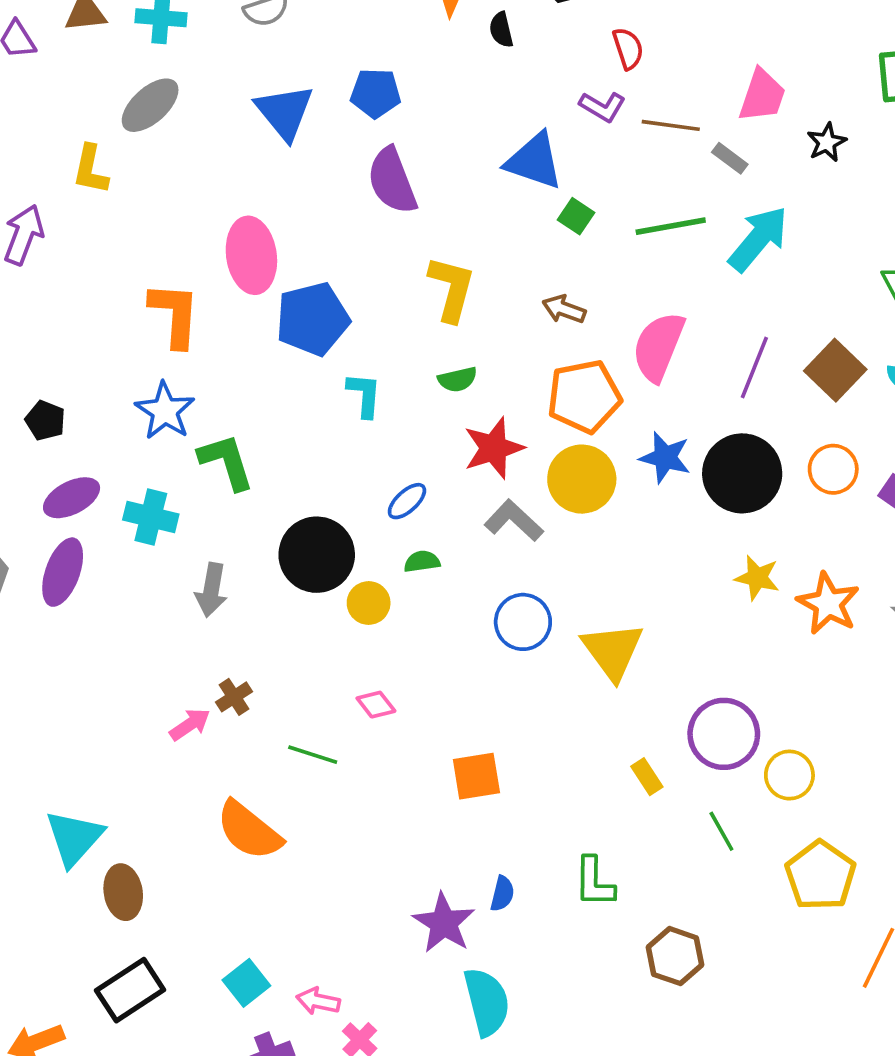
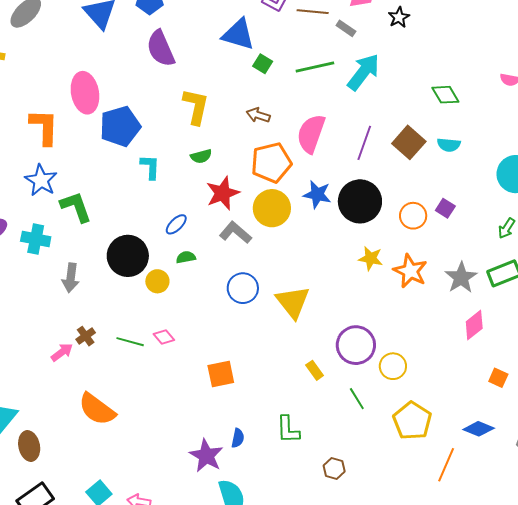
orange circle: (833, 469) -> (413, 216), moved
green line: (313, 755) -> (130, 342), moved
brown hexagon: (675, 956) -> (334, 468), size x0.7

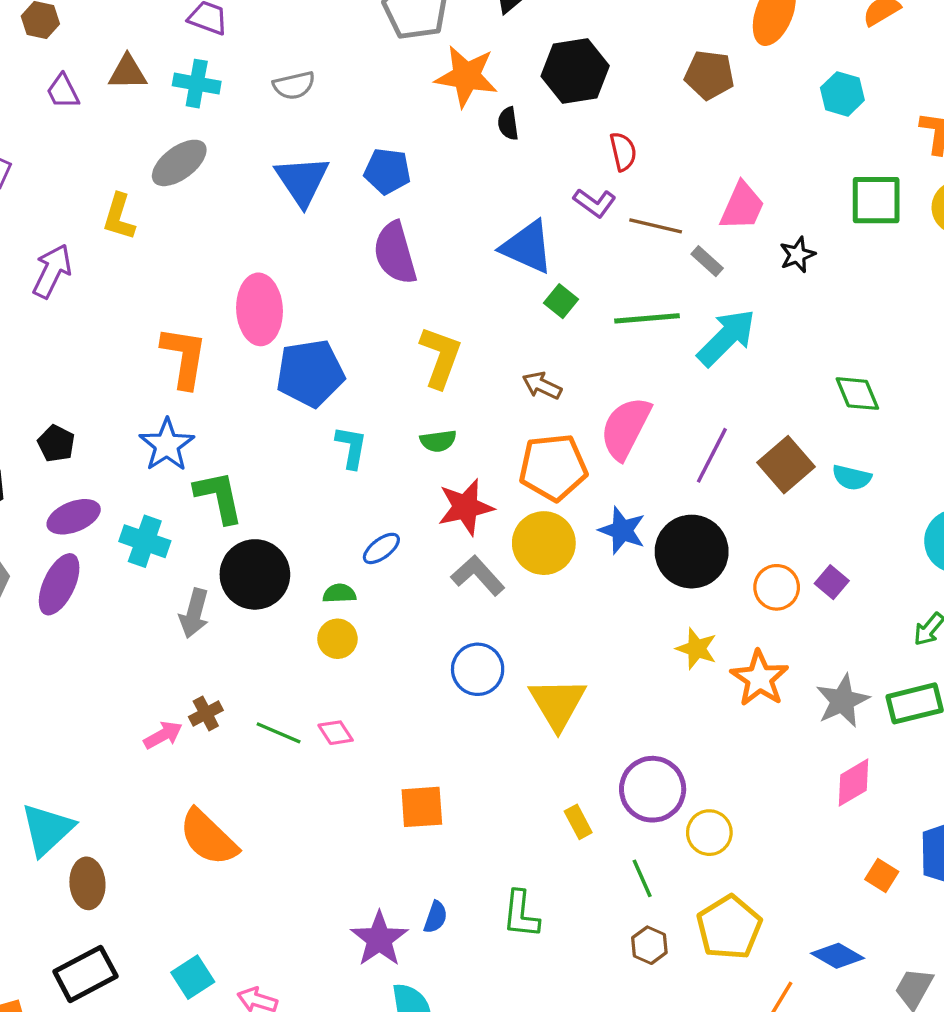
black circle: (128, 256) -> (255, 574), moved
green semicircle: (186, 257) -> (339, 593), moved
brown hexagon: (334, 468) -> (649, 945), moved

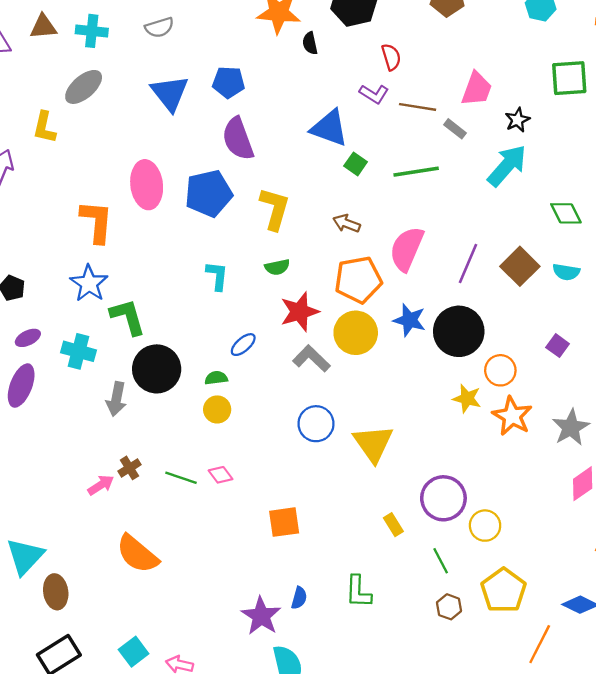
cyan arrow: (726, 338) -> (507, 166), moved
blue pentagon: (310, 373) -> (209, 193), moved
purple ellipse: (74, 517) -> (28, 338), size x0.7
orange circle: (777, 587) -> (500, 370), moved

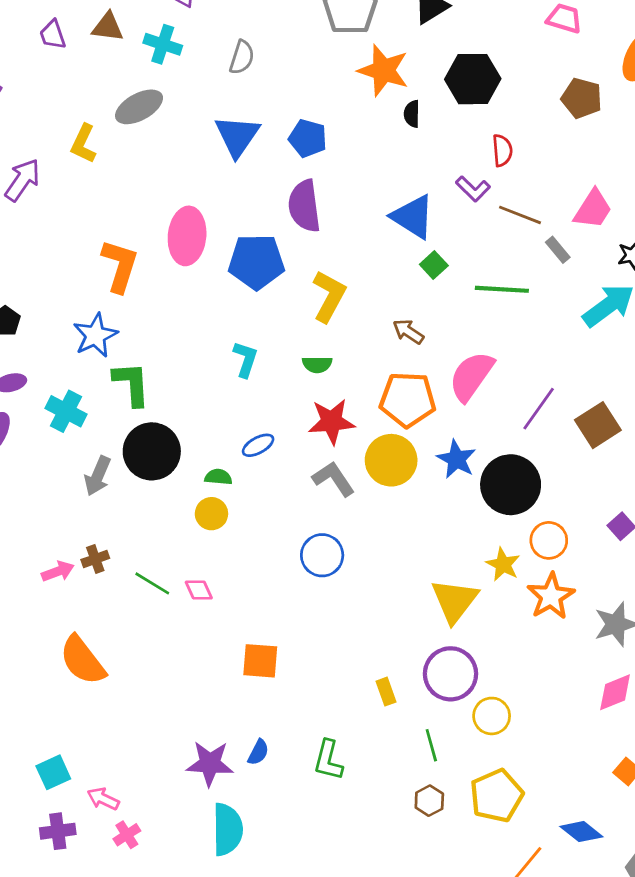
gray semicircle: (159, 27) -> (242, 57), turned -68
yellow triangle: (373, 444) -> (455, 601), moved
purple star: (261, 616) -> (210, 764), turned 30

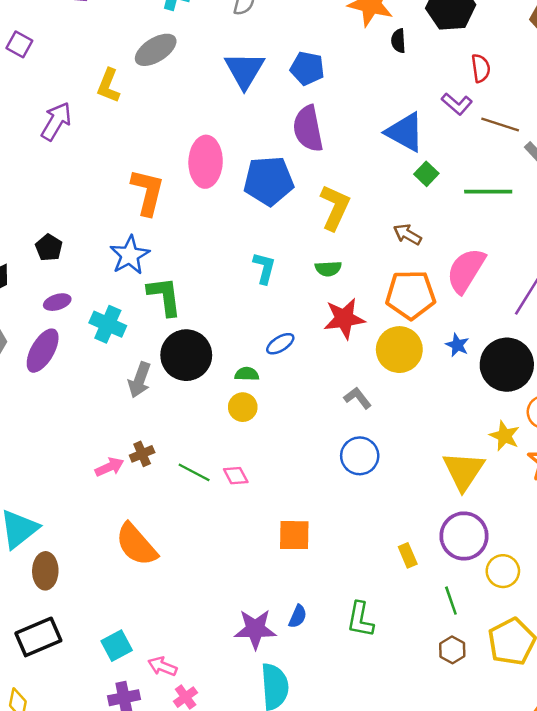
blue star: (457, 459) -> (457, 345), size x0.7
gray L-shape: (333, 479) -> (358, 398), moved, size x0.7
blue circle: (322, 555) -> (360, 456), moved

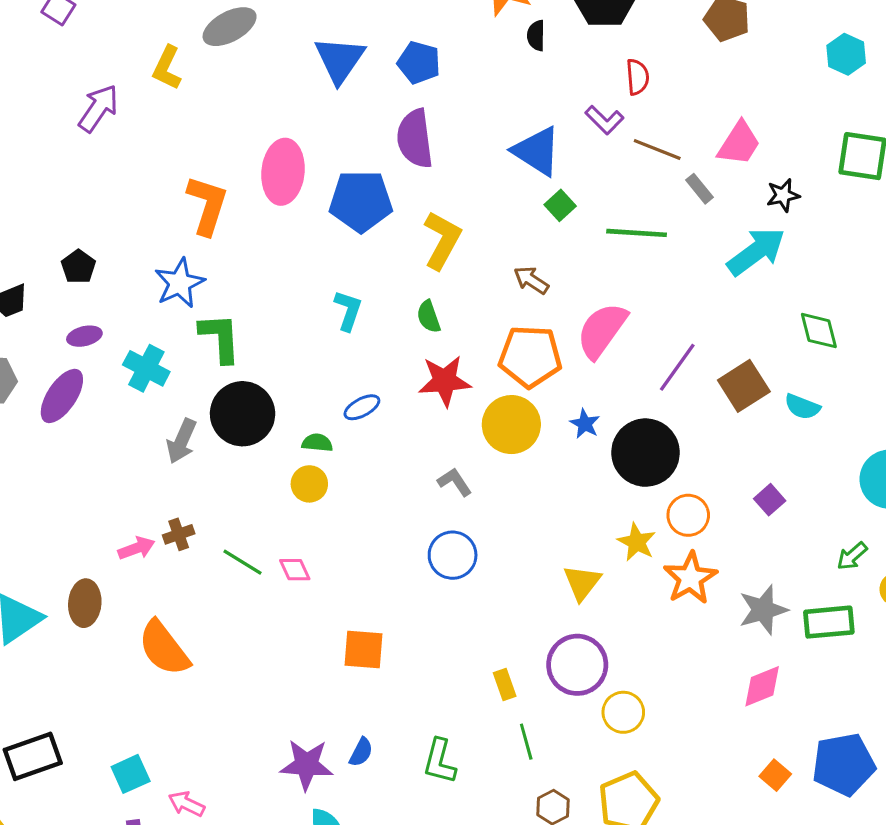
green semicircle: (328, 269) -> (429, 317), turned 70
yellow triangle: (463, 471) -> (582, 583), size x0.7
brown ellipse: (45, 571) -> (85, 603), moved
green line: (451, 601) -> (526, 742), moved

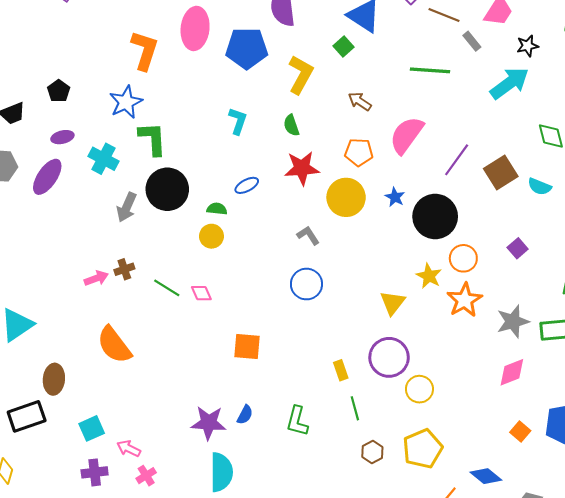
green square: (560, 205) -> (344, 46), moved
orange pentagon: (530, 356) -> (359, 152), size x0.7
brown ellipse: (85, 603) -> (54, 379), moved

